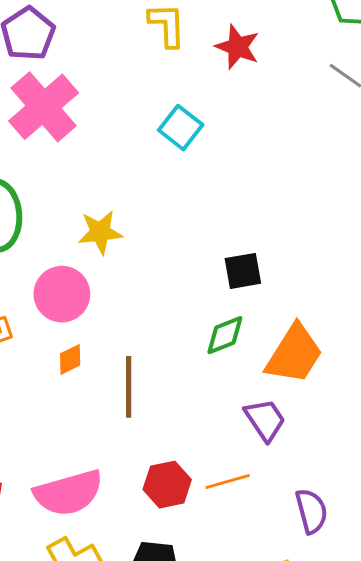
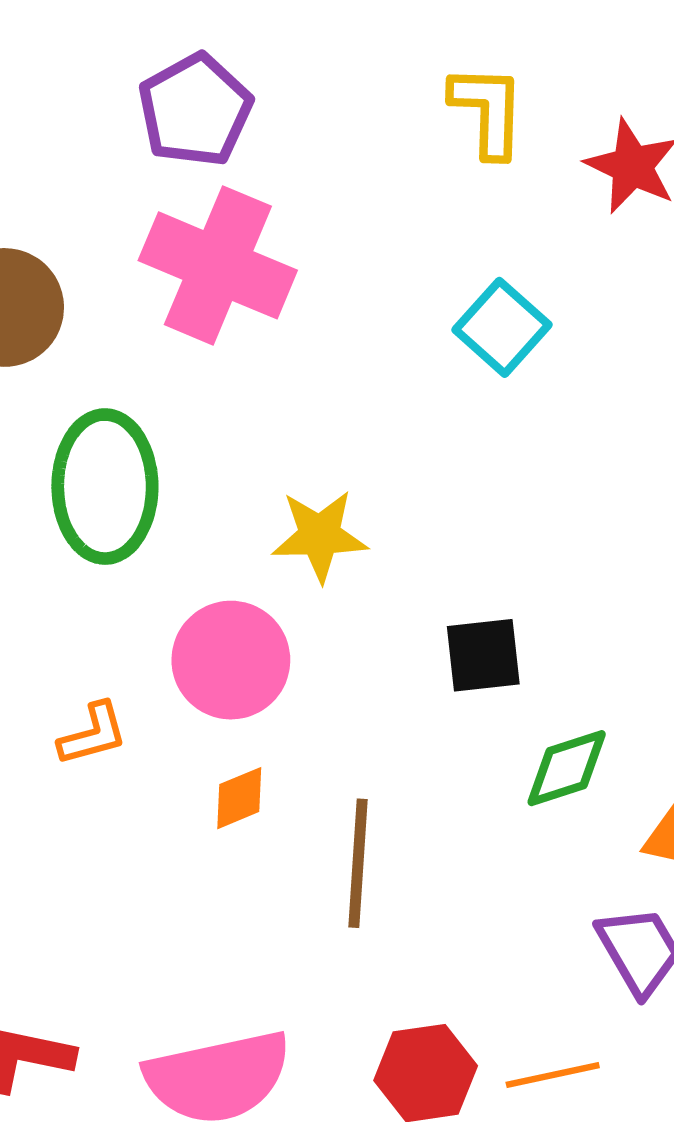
pink cross: (44, 107) -> (218, 265), turned -30
black square: (243, 271) -> (483, 655), moved

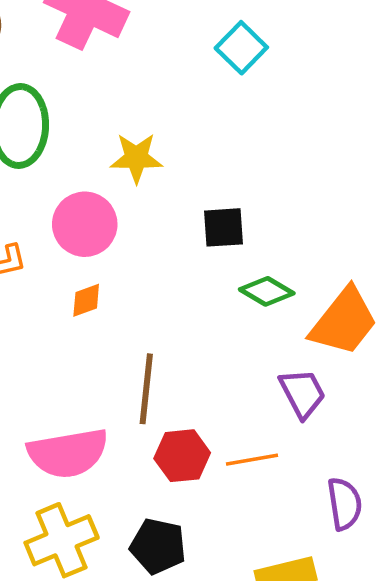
green diamond: (567, 768) -> (267, 291), turned 46
brown line: (358, 863) -> (146, 389), moved

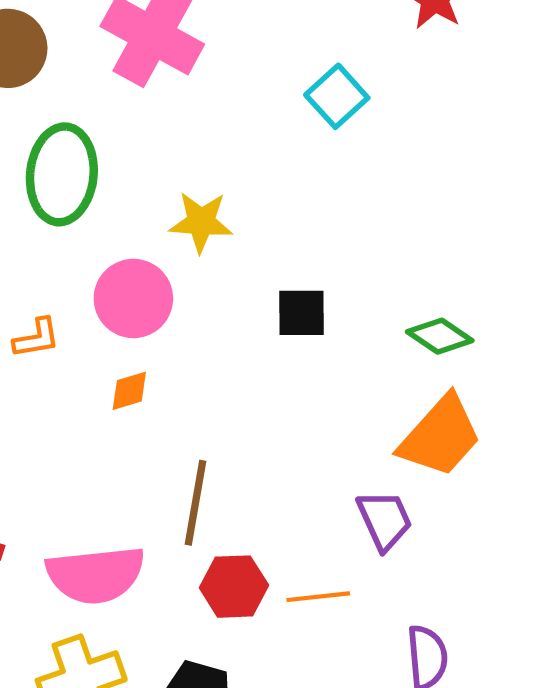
green diamond: (267, 291) -> (440, 336), moved

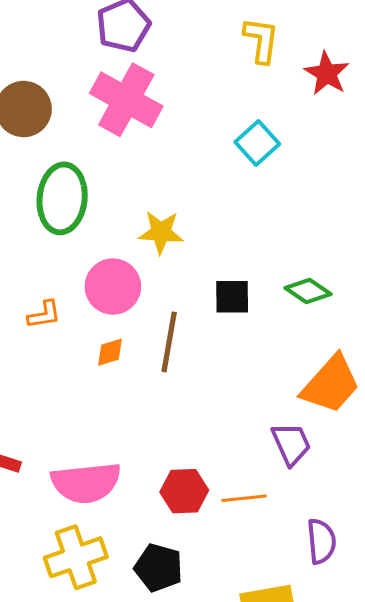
green diamond: (440, 336) -> (308, 291), moved
brown line: (195, 503) -> (169, 342), moved

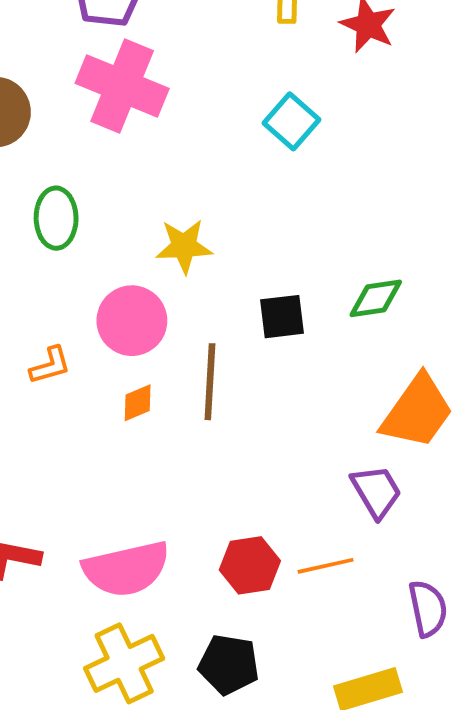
green ellipse: (62, 198) -> (56, 218), size x0.7
green diamond: (308, 291) -> (376, 298), turned -36

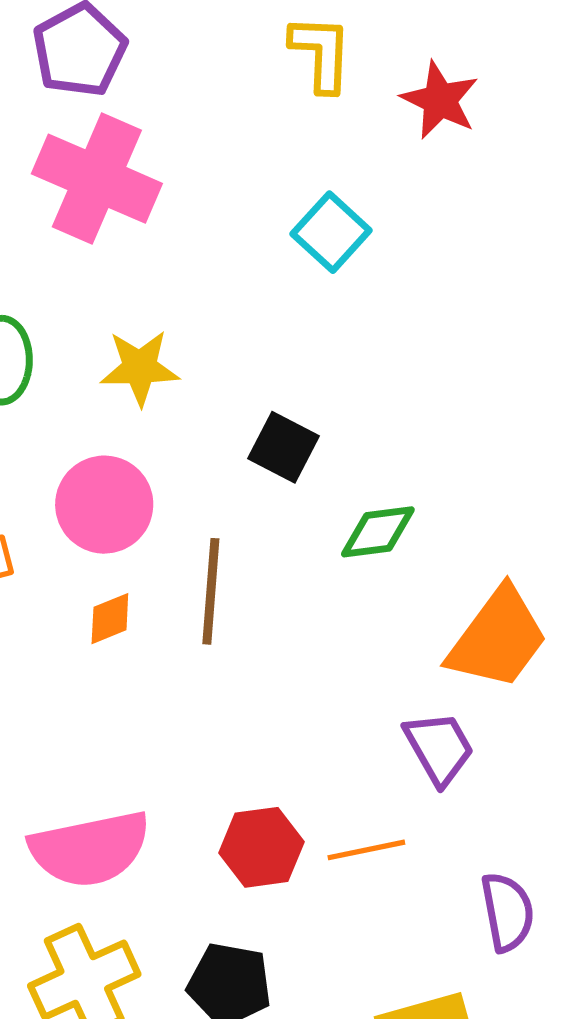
yellow star: (184, 246) -> (140, 368), moved
green diamond: (376, 298) -> (378, 532), moved
black square: (282, 317) -> (283, 447), moved, turned 33

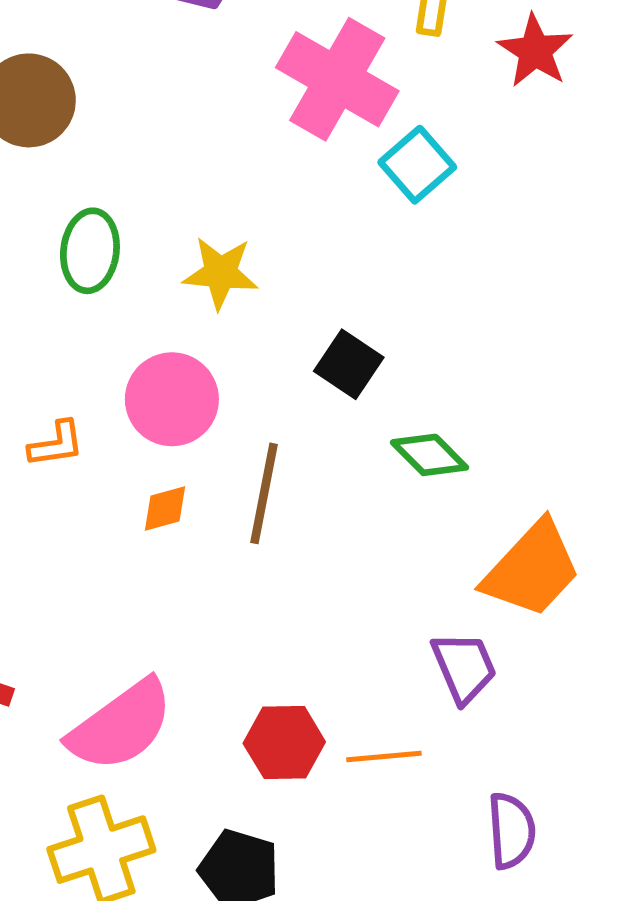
pink cross: (97, 179) -> (337, 79), moved
green diamond: (378, 532) -> (429, 455), turned 46
pink semicircle: (90, 849) -> (121, 725), turned -31

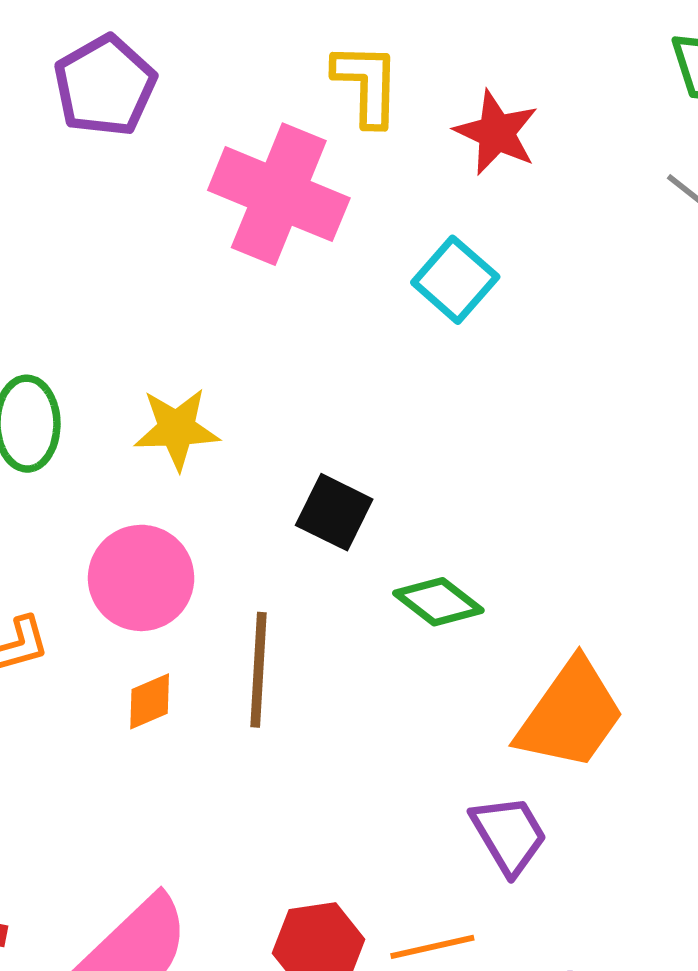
cyan square: (417, 165) -> (455, 280), moved

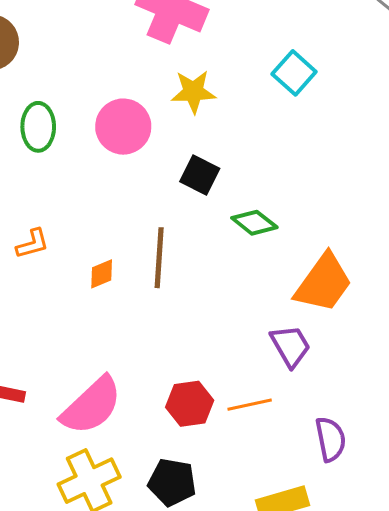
cyan square: (455, 280) -> (294, 73), moved
yellow star: (177, 429) -> (193, 92), moved
pink circle: (141, 578) -> (123, 127), moved

